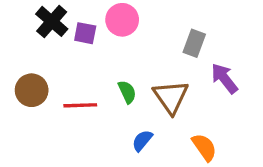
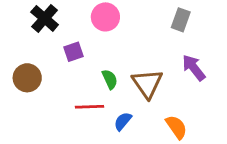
purple square: (85, 33) -> (74, 52), moved, turned -30
gray rectangle: (194, 43) -> (181, 20), moved
red line: (80, 105) -> (89, 107), moved

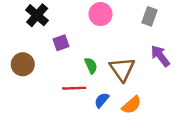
pink circle: (105, 17) -> (100, 14), moved
orange semicircle: (176, 127) -> (132, 105), moved, turned 84

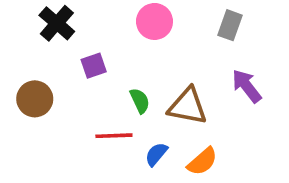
brown triangle: (122, 69) -> (188, 106), turned -44

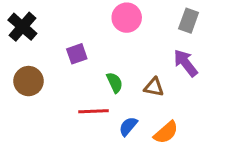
black cross: (57, 23) -> (22, 27), moved
purple arrow: (247, 86) -> (186, 63), moved
brown triangle: (188, 106) -> (154, 87), size x0.6

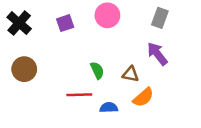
purple square: (77, 54) -> (65, 23), moved
blue semicircle: (128, 126) -> (109, 108), turned 48
orange semicircle: (166, 132) -> (143, 97), moved

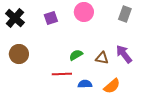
purple arrow: (157, 54) -> (124, 54), moved
green semicircle: (97, 70) -> (76, 55), turned -96
orange semicircle: (143, 97) -> (112, 86), moved

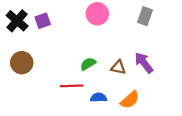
purple square: (51, 18) -> (43, 21), moved

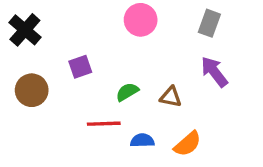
purple square: (43, 21) -> (80, 67), moved
purple arrow: (144, 63) -> (214, 72), moved

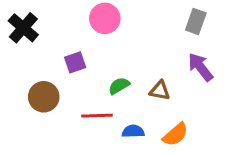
pink circle: (141, 20) -> (105, 18), moved
brown circle: (32, 90) -> (44, 97), moved

